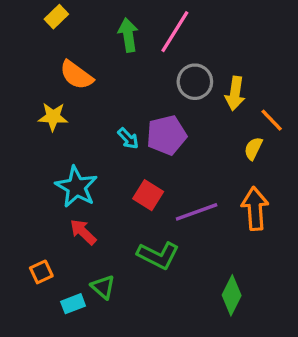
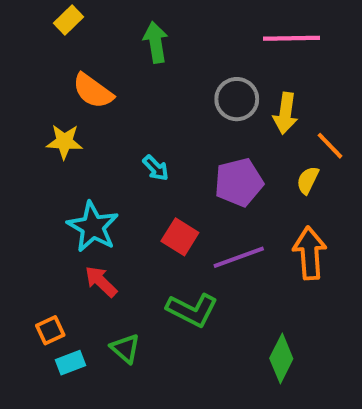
pink line: (175, 32) -> (291, 38), moved, turned 57
purple pentagon: (167, 135) -> (239, 182), moved
cyan rectangle: (73, 304) -> (71, 363), moved

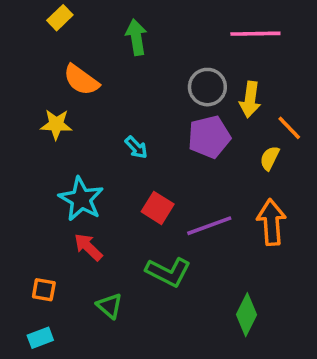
purple pentagon: (239, 182) -> (209, 137), moved
orange square: (50, 330) -> (44, 290), turned 35
cyan rectangle: (71, 363) -> (40, 338), moved

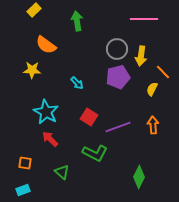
orange arrow: (271, 222) -> (153, 125), size x0.7

